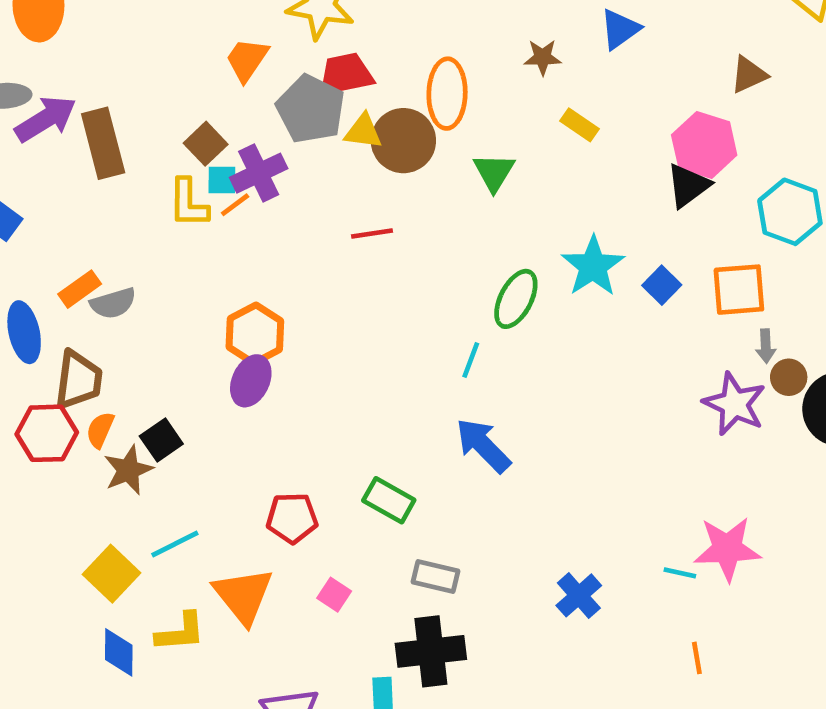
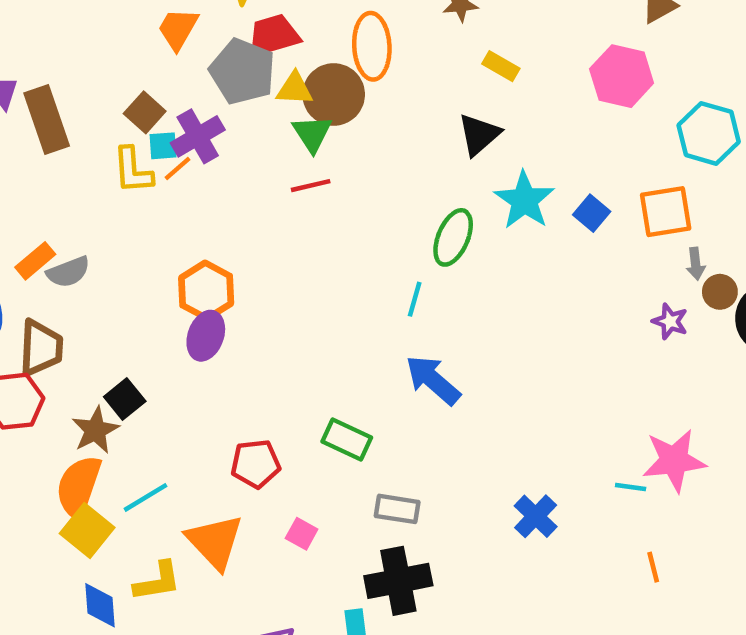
green triangle: (494, 172) -> (312, 134), moved
black triangle: (688, 186) -> (479, 135), moved
purple star: (734, 404) -> (670, 321), size x0.6
orange semicircle: (100, 430) -> (79, 487), moved, size x1.8

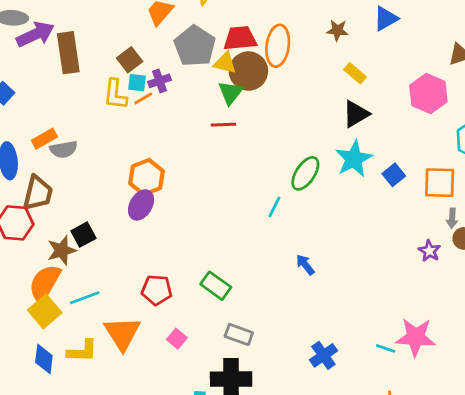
red trapezoid: (273, 35) -> (240, 38), moved
black triangle: (479, 135) -> (356, 114), moved
purple cross: (198, 136) -> (160, 81), size x0.7
blue arrow: (433, 380) -> (305, 265), moved, size x0.6

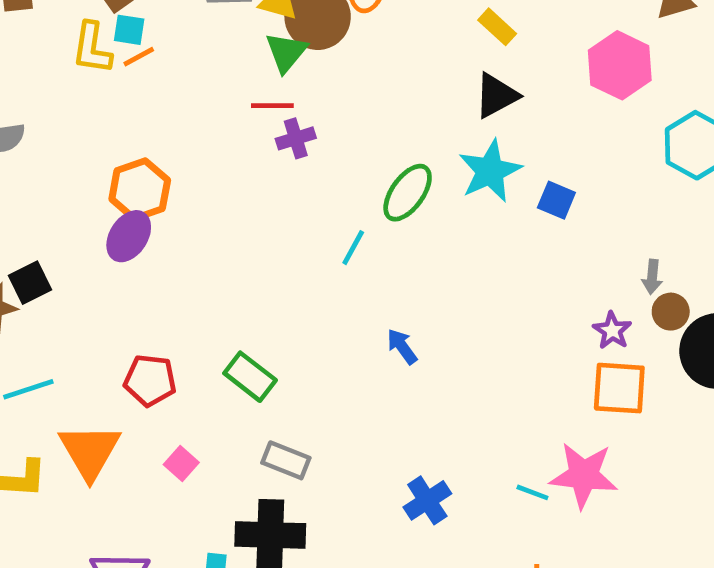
purple cross: (160, 81) -> (296, 138), moved
blue square: (394, 175) -> (556, 200), turned -30
orange square: (440, 183) -> (619, 388), moved

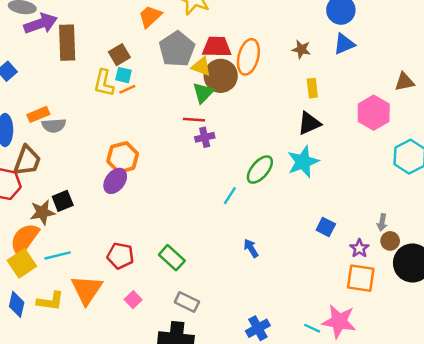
yellow rectangle: (497, 27) -> (312, 88), turned 36
blue square: (556, 200) -> (326, 227), moved

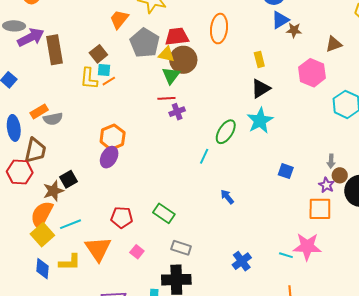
brown star: (301, 49) -> (294, 30), moved
orange ellipse: (248, 57) -> (219, 29), moved
purple star: (359, 248) -> (327, 185), moved

